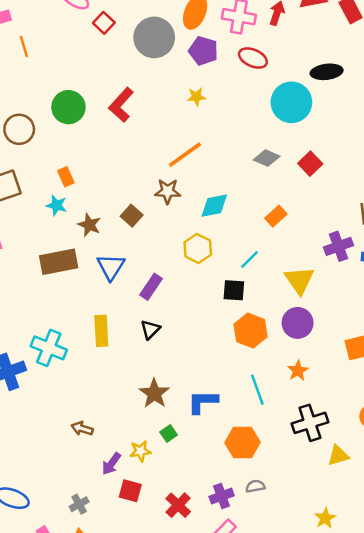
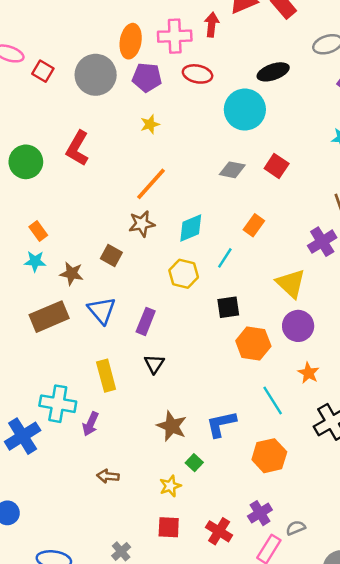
cyan line: (250, 260) -> (225, 258), moved
purple arrow: (111, 464) -> (91, 424), moved
gray semicircle: (255, 486) -> (296, 528), moved

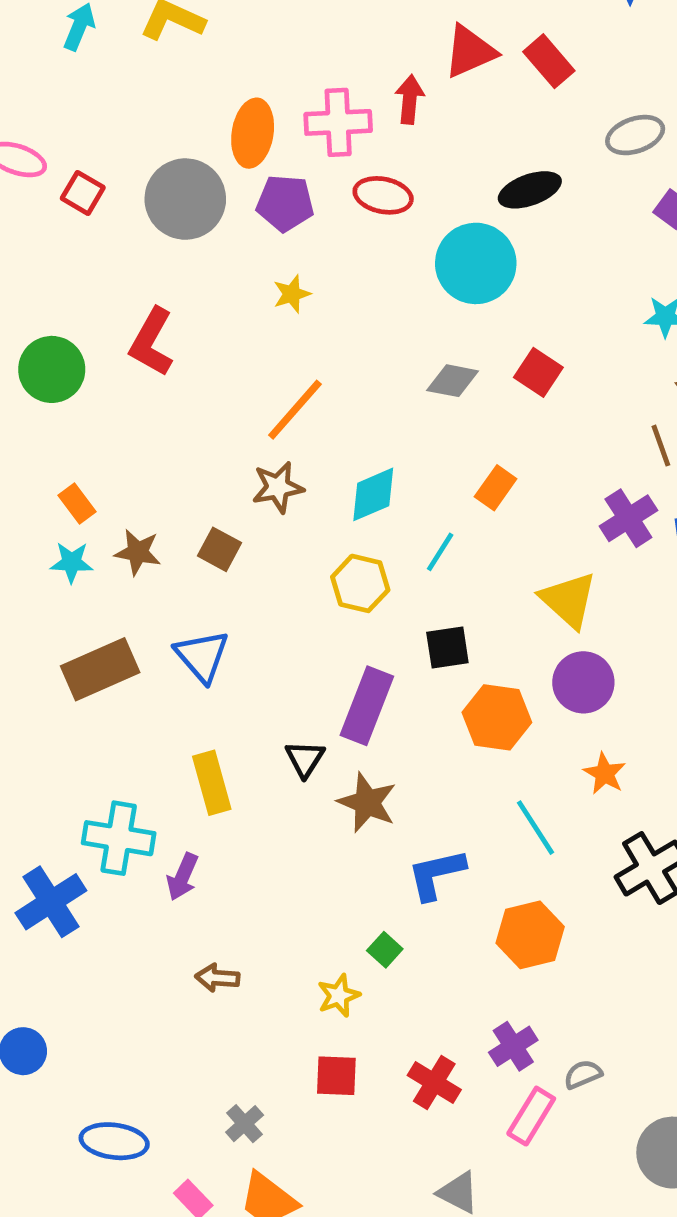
brown star: (72, 274) -> (138, 552), moved
purple rectangle: (146, 321) -> (367, 706), moved, size x1.4
brown star: (172, 426) -> (367, 803), moved

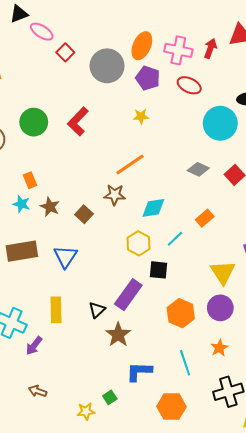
black square: (447, 648) -> (158, 270), moved

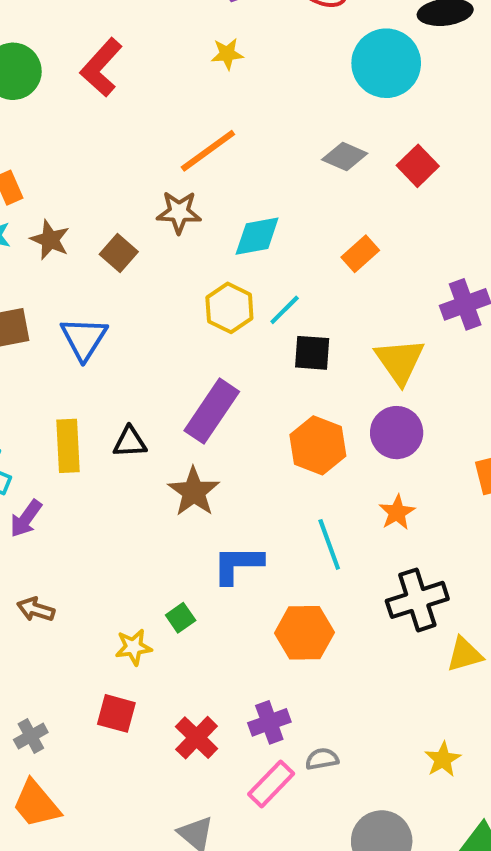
cyan line: (175, 239) -> (285, 310), moved
black square: (158, 270) -> (312, 353), moved
black triangle: (97, 310) -> (130, 442), moved, turned 42

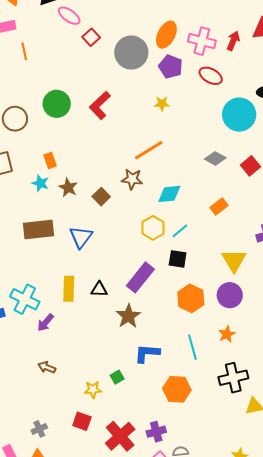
black square: (312, 353) -> (178, 259), moved
red cross: (197, 738) -> (120, 436), size x1.4

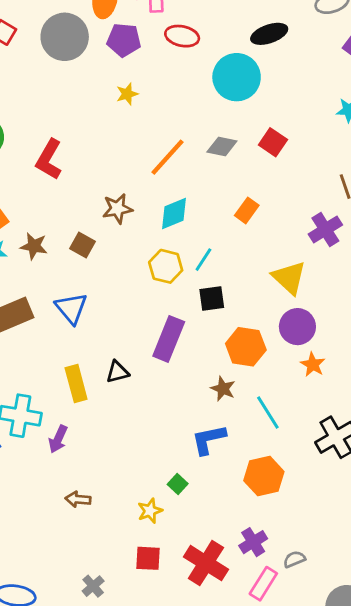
red L-shape: (100, 105) -> (49, 159), moved
orange line: (149, 150) -> (168, 157), moved
brown star: (128, 316) -> (223, 389), moved, size x0.7
orange star: (227, 334) -> (313, 365), moved

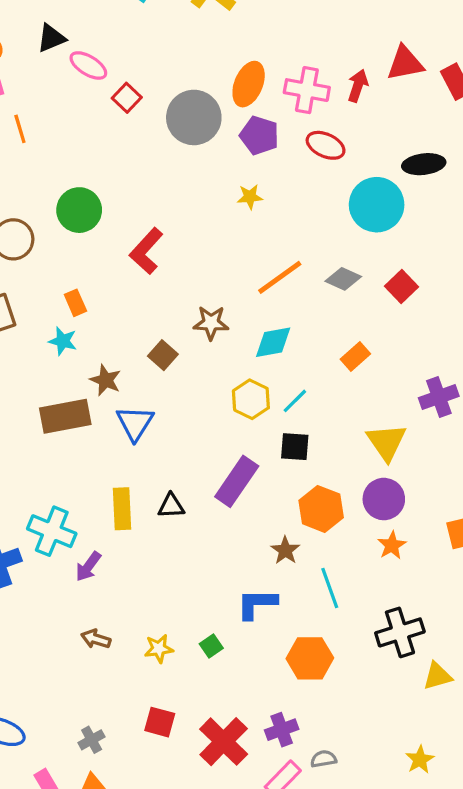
brown star: (34, 246) -> (106, 380), moved
yellow star: (150, 511) -> (159, 649), moved

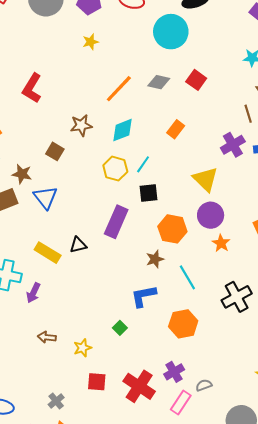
yellow rectangle: (122, 509) -> (48, 253), turned -45
brown star: (285, 550) -> (155, 259), turned 30
yellow star: (159, 649) -> (82, 348), moved

